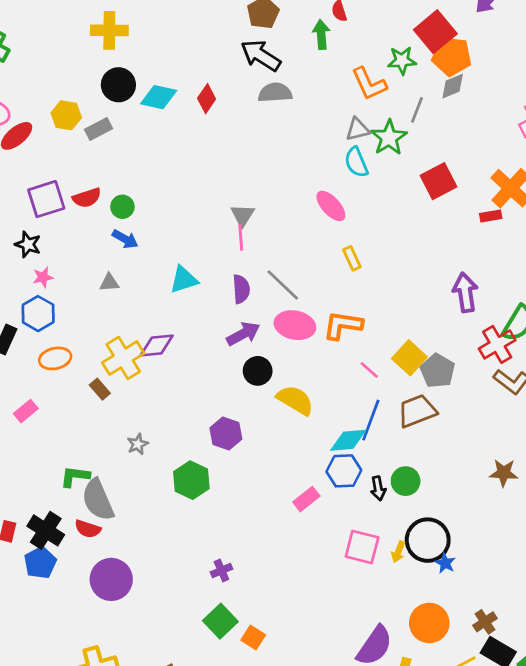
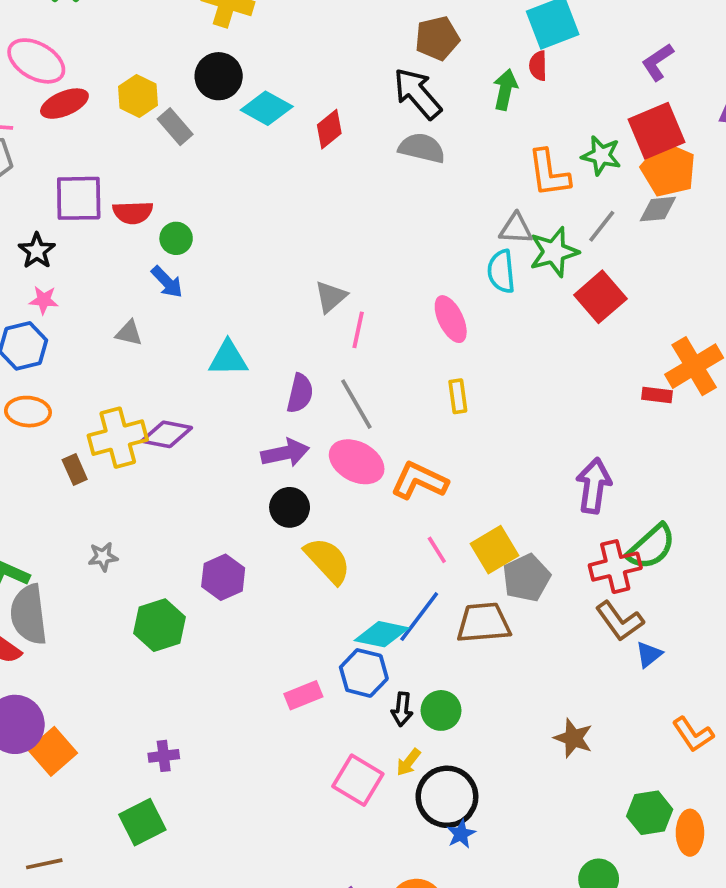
gray rectangle: (99, 129) -> (175, 127), turned 60
red square: (438, 181) -> (600, 297), moved, turned -30
pink line: (241, 237) -> (358, 330), moved
yellow arrow: (398, 552) -> (409, 762), moved
orange square: (253, 637) -> (53, 751), moved, size x1.4

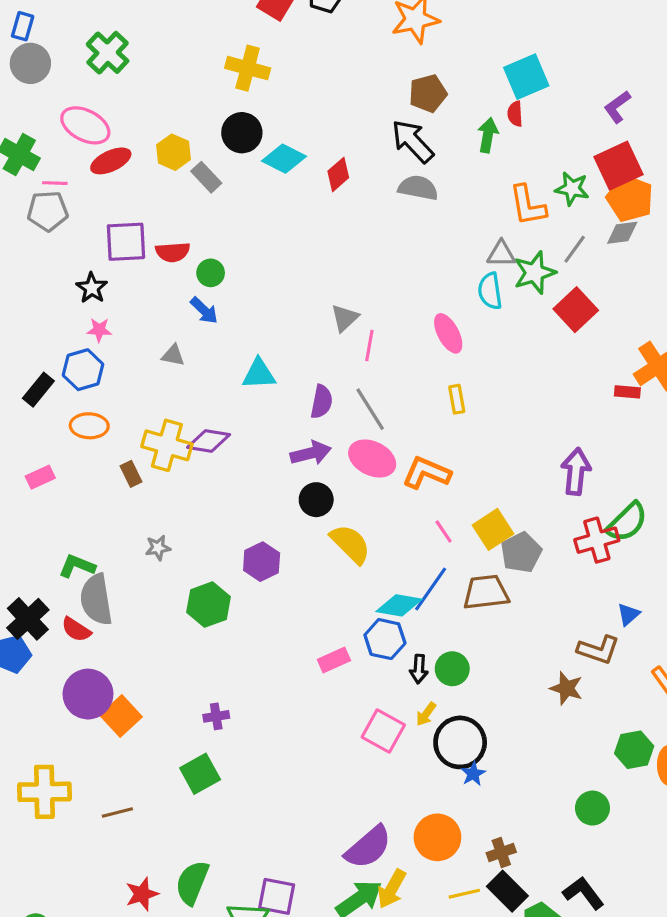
yellow cross: (118, 438) -> (167, 445), turned 33
brown L-shape: (620, 621) -> (598, 650), moved, turned -33

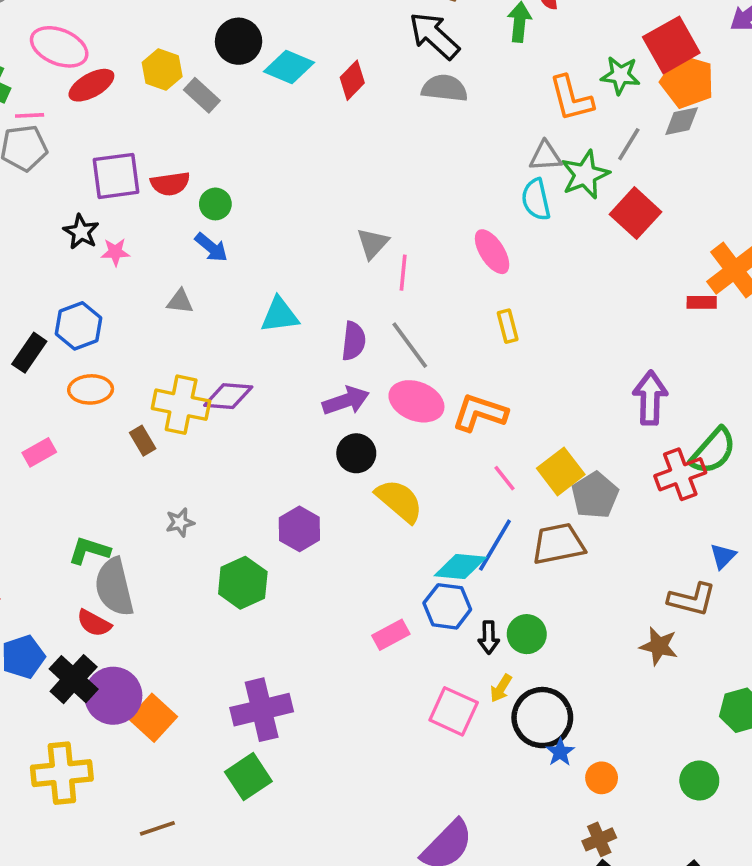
pink star: (99, 330) -> (115, 252), moved
black cross: (28, 619) -> (74, 679), moved
purple cross: (216, 716) -> (262, 710), size x2.0
yellow cross: (44, 792) -> (62, 773), moved
orange circle: (437, 837) -> (602, 778), moved, size x0.6

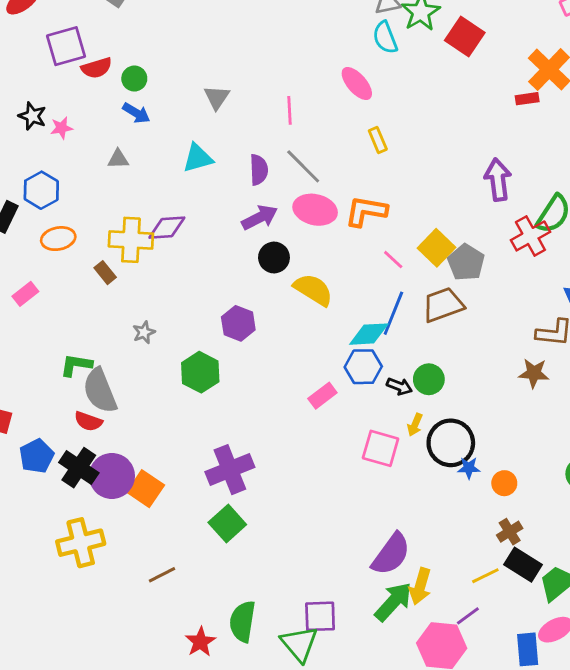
purple square: (116, 176) -> (66, 46), moved
gray triangle: (373, 243) -> (217, 97), moved
black arrow: (489, 637) -> (399, 386), turned -60
blue star: (560, 752) -> (469, 468), turned -30

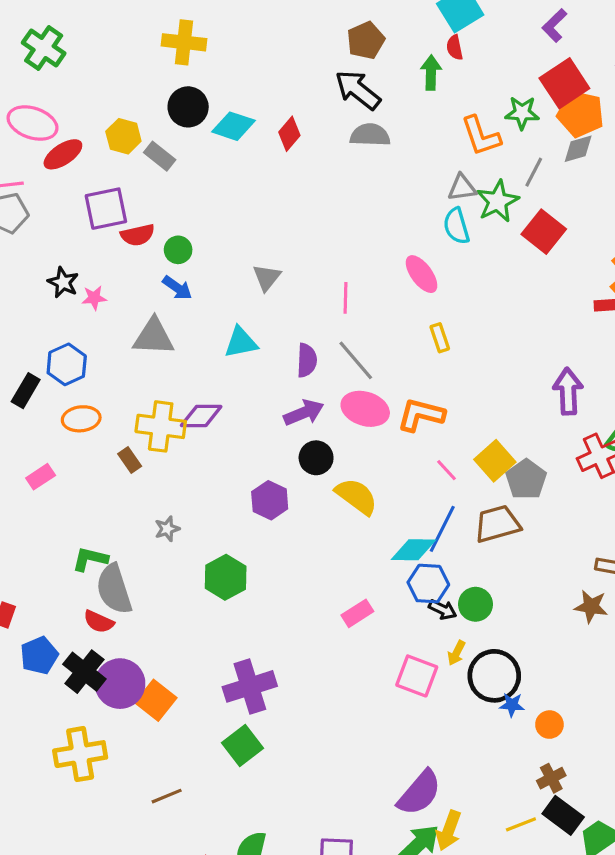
gray triangle: (118, 159) -> (153, 337), size x1.8
purple hexagon: (238, 323) -> (270, 500), moved
blue hexagon: (363, 367) -> (428, 584), moved

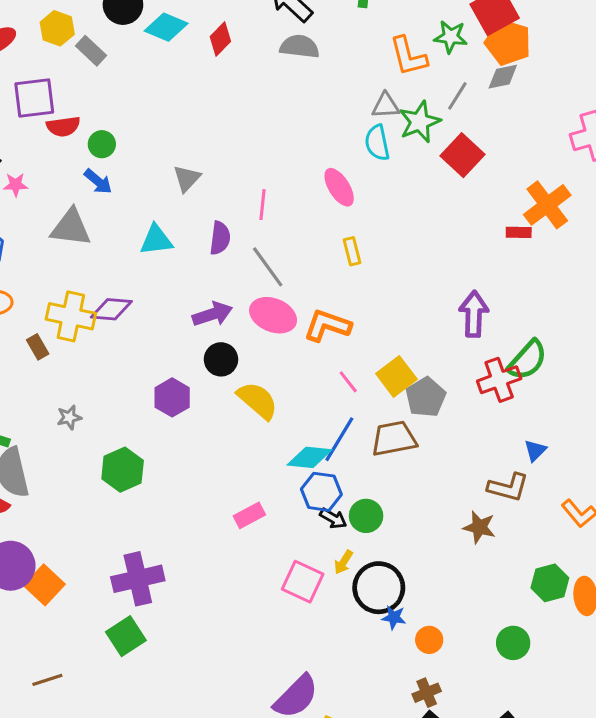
purple semicircle: (307, 360) -> (220, 238), moved

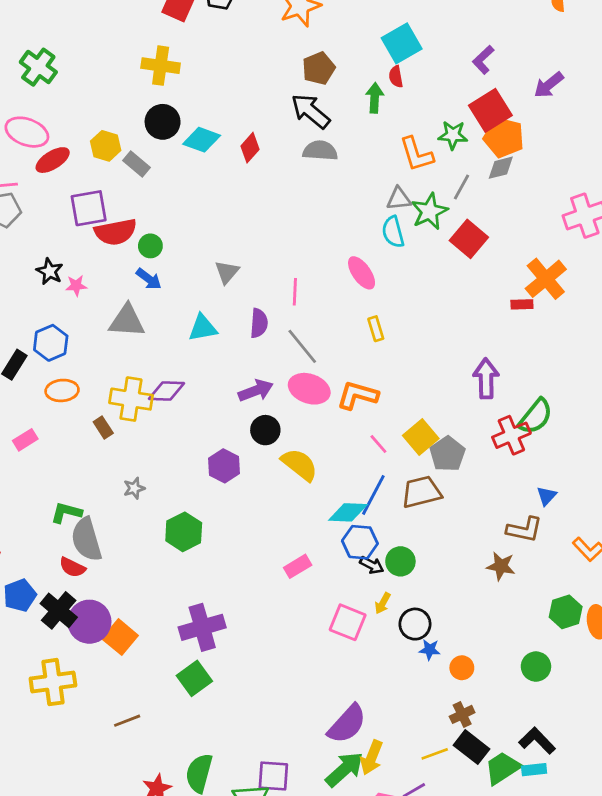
red semicircle: (63, 126) -> (116, 232), size x1.4
black circle: (379, 588) -> (415, 624), size x0.7

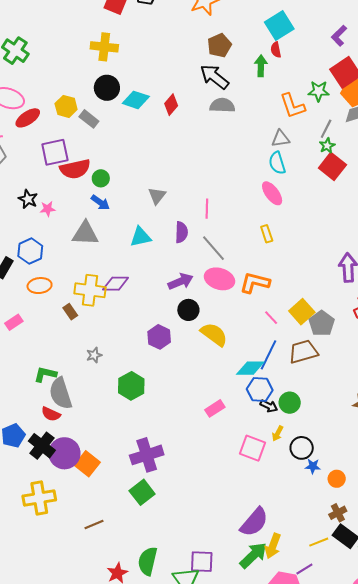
green star: (429, 211) -> (327, 146), moved, size x0.6
pink ellipse: (362, 273) -> (272, 193), moved

